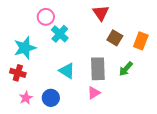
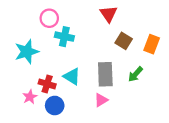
cyan cross: (60, 34) -> (64, 37), turned -30
red cross: (18, 73) -> (47, 84), moved
pink star: (26, 98) -> (30, 97), moved

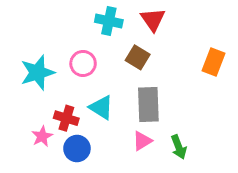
pink circle: (49, 18) -> (83, 63), moved
cyan cross: (64, 37) -> (109, 21), moved
brown square: (124, 41) -> (138, 57), moved
green arrow: (135, 74) -> (179, 147), moved, turned -63

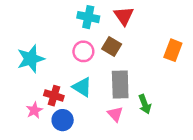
pink circle: (83, 63) -> (83, 51), moved
pink triangle: (142, 141) -> (115, 114), turned -42
green arrow: (179, 147) -> (145, 104), moved

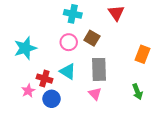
red triangle: (124, 16) -> (116, 13), moved
orange rectangle: (173, 50) -> (143, 54), moved
green arrow: (145, 104) -> (137, 92), moved

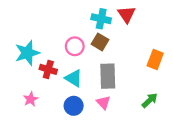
cyan cross: (73, 14) -> (101, 19), moved
red cross: (44, 79) -> (48, 69), moved
green arrow: (137, 92) -> (150, 100), turned -112
blue circle: (52, 99) -> (74, 106), moved

